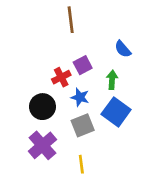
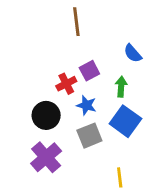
yellow line: (81, 164) -> (120, 177), moved

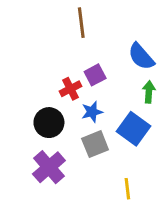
blue semicircle: (133, 53) -> (141, 56), size x1.4
green arrow: (121, 87) -> (149, 92), moved
blue star: (87, 105) -> (92, 112), turned -30

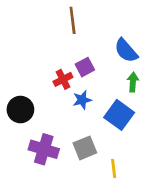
black circle: (49, 123) -> (20, 110), moved
gray square: (95, 144) -> (85, 148), moved
purple cross: (49, 167) -> (44, 149), turned -32

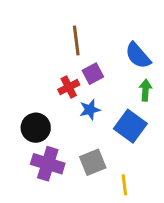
brown line: (73, 20) -> (76, 41), moved
black circle: (20, 110) -> (36, 128), moved

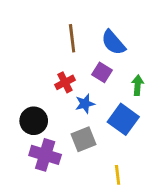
blue semicircle: (138, 56) -> (113, 43), moved
purple square: (93, 74) -> (102, 72), moved, turned -30
gray square: (93, 162) -> (83, 139), moved

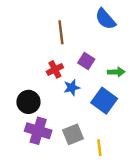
blue semicircle: (113, 43) -> (105, 19), moved
green arrow: (138, 85) -> (116, 72), turned 84
gray square: (83, 139) -> (73, 134), moved

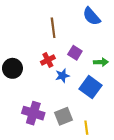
black circle: (28, 102) -> (12, 68), moved

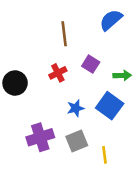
blue semicircle: (92, 16) -> (111, 20), turned 90
blue star: (62, 76) -> (76, 108), moved
purple cross: (33, 113) -> (40, 137), turned -35

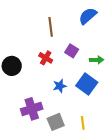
red cross: (58, 73) -> (46, 58), turned -32
gray square: (77, 141) -> (56, 122), moved

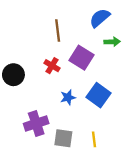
purple square: (72, 51) -> (82, 58), size x1.5
green arrow: (97, 60) -> (112, 42), moved
gray square: (56, 122) -> (63, 138), turned 30

